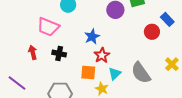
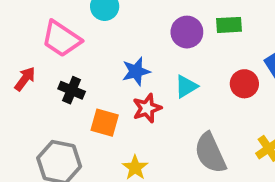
red arrow: (33, 52) -> (25, 79), turned 40
orange square: (88, 73) -> (105, 123), moved
cyan triangle: (115, 74) -> (186, 86), moved

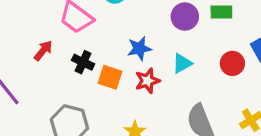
orange square: (105, 123) -> (110, 77), moved

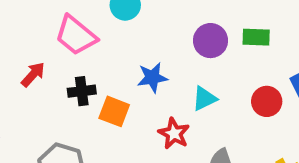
black cross: (83, 62) -> (82, 91), turned -35
red star: (147, 81) -> (174, 134), moved, turned -30

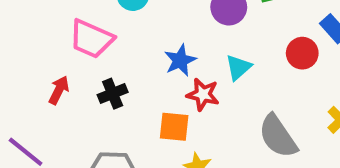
orange square: (114, 111) -> (174, 127), moved
red star: (174, 134) -> (203, 94), moved

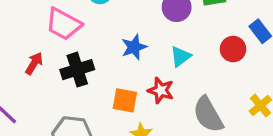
black cross: (113, 94) -> (77, 70), size x1.4
red star: (203, 94) -> (161, 90), moved

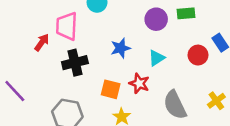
pink trapezoid: (64, 24) -> (67, 26), turned 60
red arrow: (34, 63) -> (42, 42), moved

